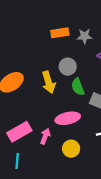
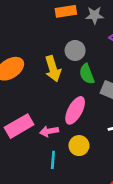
pink ellipse: (68, 118) -> (75, 110), turned -50
pink arrow: (45, 136) -> (49, 131), turned -120
cyan line: (17, 161) -> (53, 160), moved

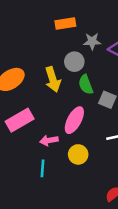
gray star: (95, 15) -> (92, 41), moved
pink rectangle: (19, 126) -> (20, 120), moved
cyan line: (53, 160) -> (43, 168), moved

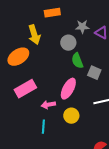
orange rectangle: (65, 24) -> (52, 13), moved
yellow arrow: (53, 79) -> (34, 35), moved

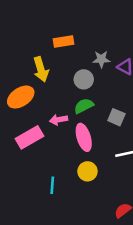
green semicircle: (77, 61) -> (84, 106), moved, turned 84
pink ellipse: (68, 89) -> (84, 137), turned -45
pink arrow: (48, 105) -> (59, 120), moved

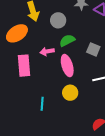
gray circle: (84, 79) -> (58, 20), moved
pink rectangle: (30, 137) -> (24, 66), turned -65

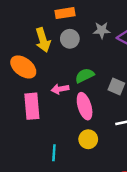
gray circle: (58, 20) -> (70, 39), moved
orange ellipse: (17, 33) -> (23, 67), turned 70

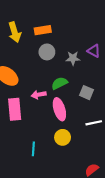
gray star: (102, 30) -> (73, 58), moved
yellow arrow: (43, 40) -> (15, 32), moved

